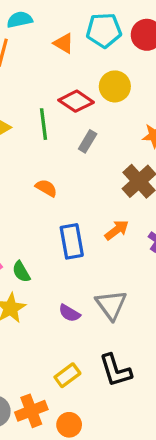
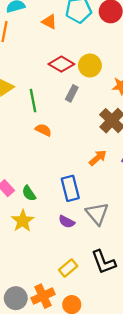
yellow circle: (115, 86) -> (90, 65), moved
green line: (43, 124) -> (33, 101), moved
blue rectangle: (72, 241) -> (70, 188), moved

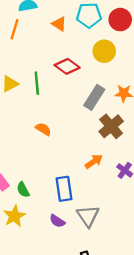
yellow circle: (90, 65) -> (104, 51), moved
gray rectangle: (72, 93) -> (94, 97), moved, size x1.5
green line: (33, 101) -> (37, 83), moved

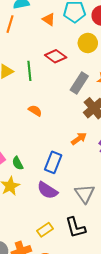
blue rectangle: (64, 189) -> (53, 162), turned 30
gray triangle: (88, 216) -> (85, 194), moved
purple semicircle: (57, 221) -> (47, 190), size x1.5

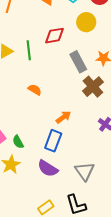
red diamond: (56, 56) -> (54, 36), turned -45
gray rectangle: (79, 83) -> (78, 62), turned -60
orange arrow: (79, 139) -> (63, 117), moved

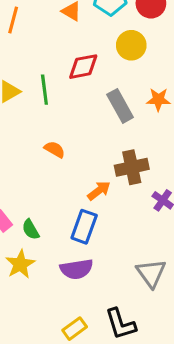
brown cross: (93, 87) -> (132, 167), moved, turned 30
purple semicircle: (48, 168) -> (77, 269), turned -40
gray triangle: (85, 171) -> (151, 273), moved

